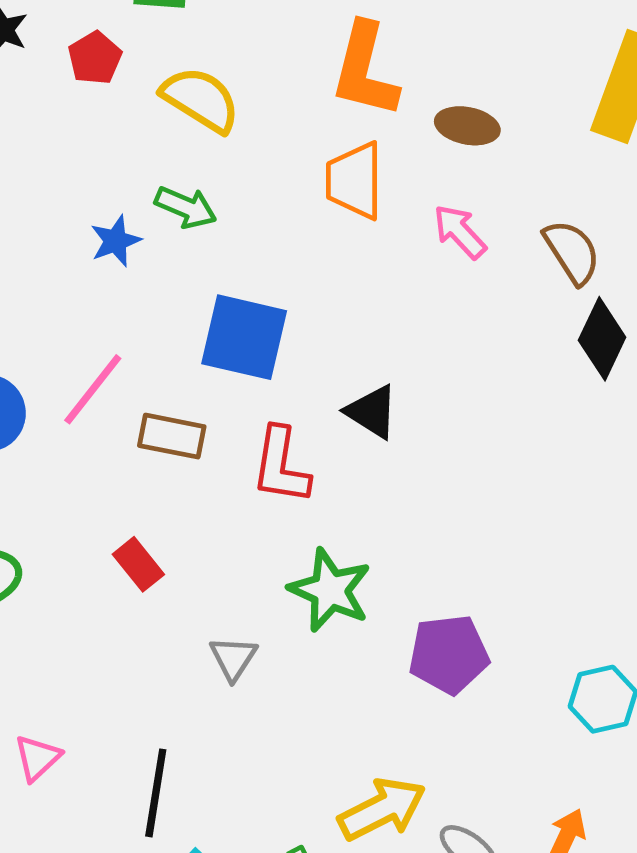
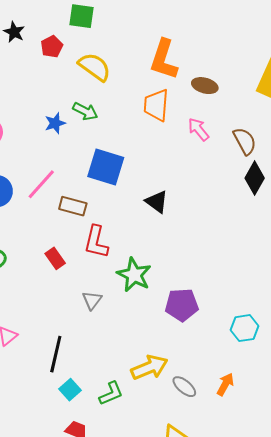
red L-shape: (281, 466) -> (96, 242), moved

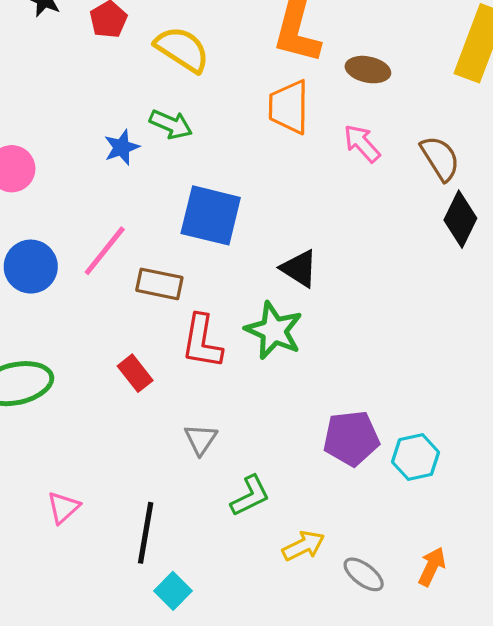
green star: (134, 275) -> (274, 330), moved
cyan hexagon: (244, 328) -> (416, 457), moved
yellow arrow: (149, 367) -> (303, 546), size x0.7
green L-shape: (111, 393) -> (250, 496), moved

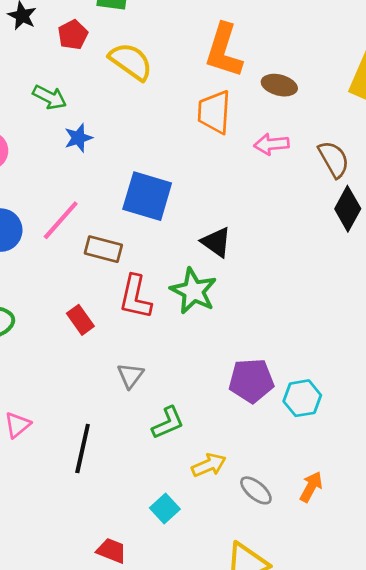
green arrow: (171, 124) -> (50, 97), moved
pink arrow: (362, 143) -> (272, 144), turned -56
cyan square: (173, 591) -> (165, 508), moved

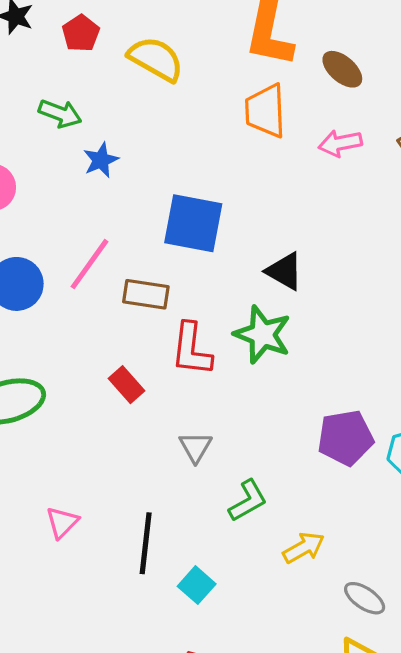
brown ellipse: (279, 85) -> (342, 69), turned 32
gray ellipse: (256, 490) -> (365, 598), moved
cyan square: (165, 508) -> (197, 585), moved

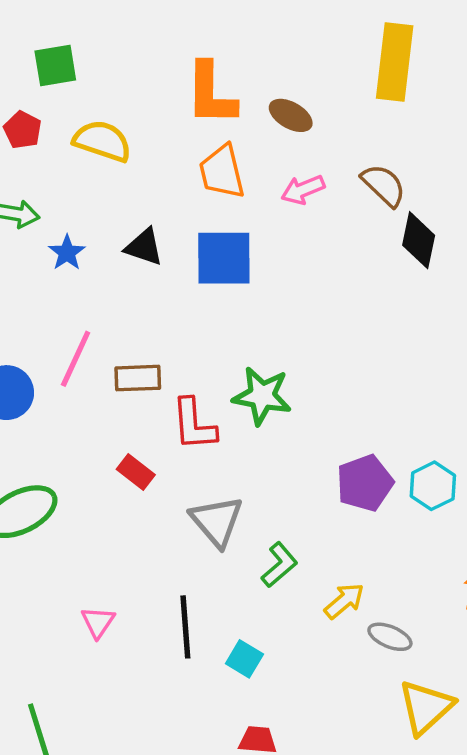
blue square: (193, 223) -> (224, 258), moved
black triangle: (284, 271) -> (144, 247), moved
gray triangle: (195, 447) -> (217, 521), size x1.6
gray ellipse: (365, 598) -> (390, 637), moved

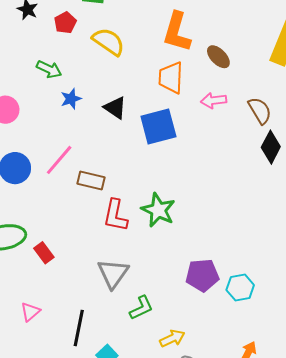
blue square: (224, 258) -> (158, 127), turned -30
red rectangle: (136, 472) -> (44, 253), moved

